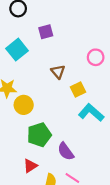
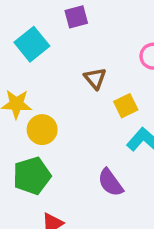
green pentagon: (39, 135) -> (32, 176), moved
purple semicircle: (66, 151) -> (110, 183), moved

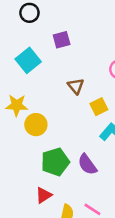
green pentagon: (32, 176) -> (55, 162), moved

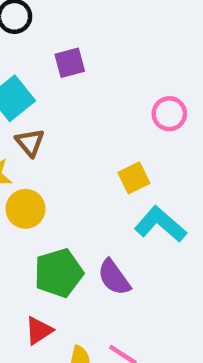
brown triangle: (76, 86) -> (30, 142), moved

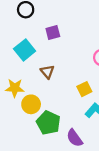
brown triangle: (30, 142) -> (47, 72), moved
green pentagon: (59, 273) -> (48, 123), moved, turned -30

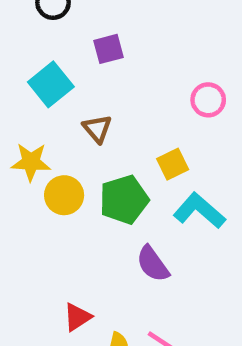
green pentagon: (48, 123) -> (124, 200), moved, turned 30

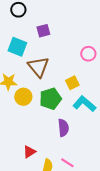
cyan square: (51, 84) -> (17, 47), turned -30
brown triangle: (97, 129) -> (38, 67), size x1.6
purple semicircle: (153, 264) -> (63, 128), turned -150

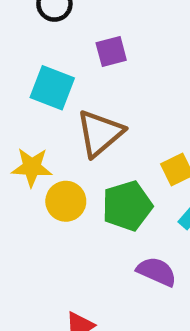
brown triangle: (38, 67) -> (100, 133), turned 30
purple semicircle: (63, 128) -> (157, 272), turned -60

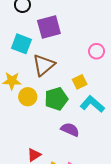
purple square: (111, 51) -> (49, 27), size x1.6

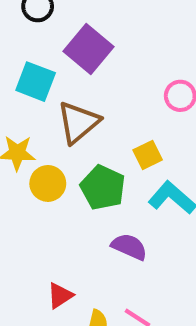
purple square: (49, 27) -> (89, 49), turned -35
green pentagon: (56, 99) -> (103, 188), turned -30

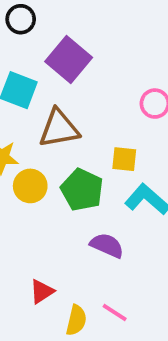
brown triangle: (78, 122) -> (59, 128), turned 30
yellow square: (148, 155) -> (124, 159), turned 32

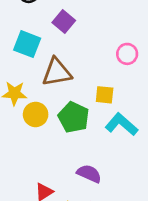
purple square: (69, 59) -> (64, 22), size x0.7
purple semicircle: (107, 245) -> (89, 174), moved

